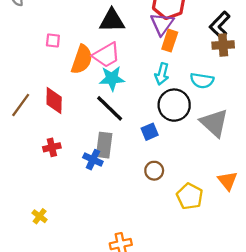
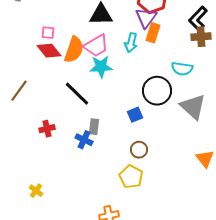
cyan arrow: (162, 74) -> (131, 43), moved
red diamond: (54, 101) -> (49, 51), moved, turned -40
black line: (110, 108) -> (77, 94), moved
gray rectangle: (104, 145) -> (94, 127), size x0.7
yellow pentagon: (190, 196) -> (131, 177), moved

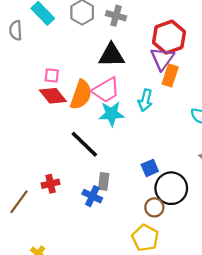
cyan arrow: (131, 43) -> (145, 100), moved
brown line: (19, 91) -> (19, 202), moved
black circle: (157, 91) -> (171, 188), moved

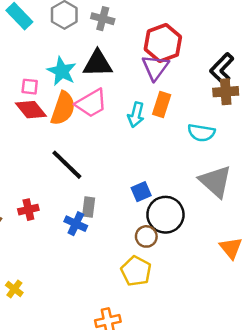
orange rectangle: (170, 75) -> (162, 105), moved
cyan star: (111, 114) -> (62, 71), moved, turned 30

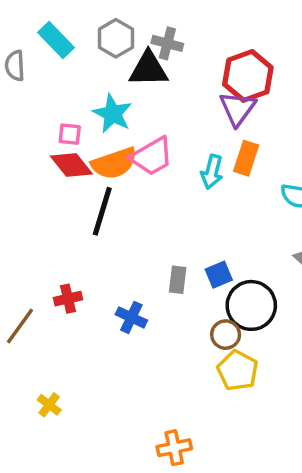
black triangle: (98, 64) -> (148, 69), moved
orange semicircle: (63, 108) -> (114, 163), turned 52
black line: (67, 165) -> (102, 211), moved, turned 63
gray rectangle: (89, 207) -> (178, 280), moved
yellow pentagon: (136, 271) -> (238, 371), moved

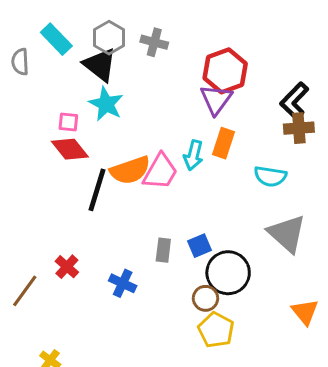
black triangle: (148, 69) -> (100, 65), moved, turned 39
pink trapezoid: (152, 156) -> (160, 172), moved, turned -30
orange semicircle: (114, 163) -> (130, 170), moved
red cross: (68, 299) -> (67, 267), turned -35

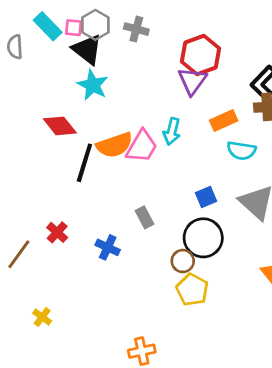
pink square: (68, 122) -> (74, 28), moved
orange rectangle: (224, 143) -> (224, 120), moved, turned 48
blue square: (199, 246) -> (206, 197), moved
gray rectangle: (163, 250) -> (145, 217), turned -35

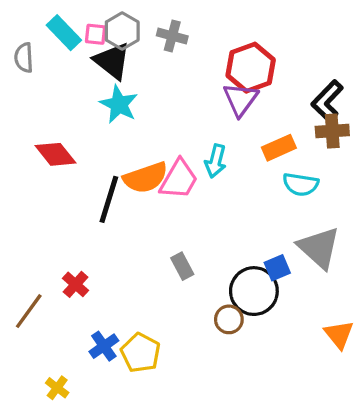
red diamond: (60, 126) -> (56, 154), moved
blue square: (206, 197) -> (277, 268), moved
blue cross: (108, 247) -> (104, 346), moved, turned 30
yellow pentagon: (192, 290) -> (141, 353), moved

